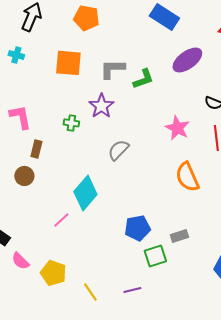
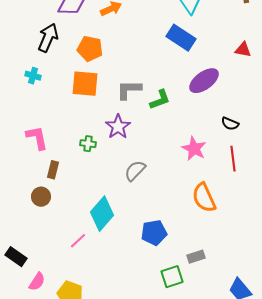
orange pentagon: (86, 18) -> (90, 49), moved
blue pentagon: (137, 228) -> (154, 233), moved
pink semicircle: (20, 261) -> (37, 282), turned -102

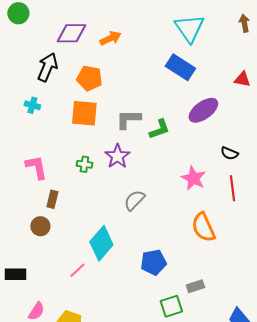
green cross: (88, 144) -> (84, 164), moved
black rectangle: (16, 257) -> (15, 274), moved, turned -35

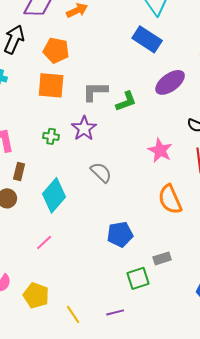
gray semicircle: (134, 200) -> (101, 172), turned 90
cyan diamond: (101, 243) -> (54, 195), moved

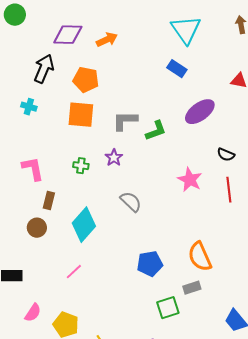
blue rectangle: (147, 39) -> (177, 69), size x0.7
purple star: (84, 128) -> (114, 158), size x0.7
orange semicircle: (170, 199) -> (200, 257), moved

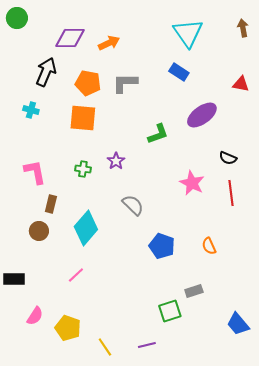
gray L-shape: (125, 121) -> (125, 83), moved
orange semicircle: (200, 257) -> (209, 246), moved, size x0.6
blue pentagon: (150, 264) -> (162, 246), moved, turned 30

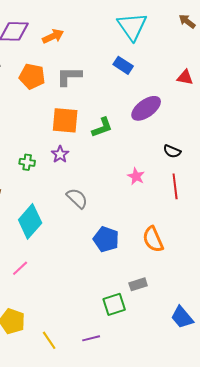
brown arrow: (243, 28) -> (187, 21), turned -42
orange square: (83, 118) -> (65, 120), moved
pink star: (192, 183) -> (136, 176), size x0.7
orange semicircle: (209, 246) -> (153, 239), size x1.5

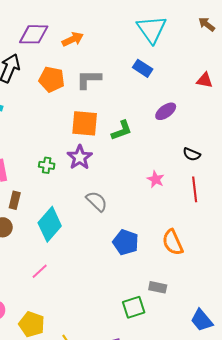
purple ellipse: (146, 108) -> (166, 111), size x0.7
purple star: (60, 154) -> (80, 157), size x1.4
gray rectangle: (138, 284) -> (158, 287), turned 30

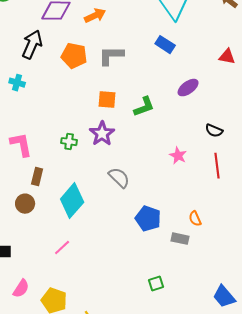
orange square: (85, 123) -> (107, 100), size x0.7
orange semicircle: (173, 242) -> (195, 219), size x0.6
gray rectangle: (158, 287) -> (180, 239), moved
green square: (134, 307) -> (156, 284), size x0.7

